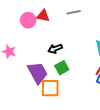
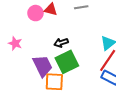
green square: (62, 68) -> (67, 62), size x1.6

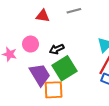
pink circle: (35, 13) -> (31, 44), moved

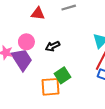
green square: (64, 68) -> (62, 75), moved, size x0.7
purple trapezoid: (40, 75) -> (22, 60), moved

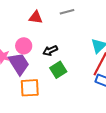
green square: (62, 75) -> (58, 70), moved
orange square: (51, 87) -> (30, 88), moved

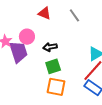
gray line: (67, 12) -> (74, 15), turned 56
orange square: (30, 88) -> (56, 87), moved

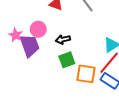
orange square: (56, 87) -> (86, 74), moved

